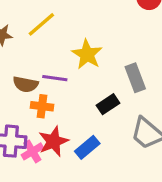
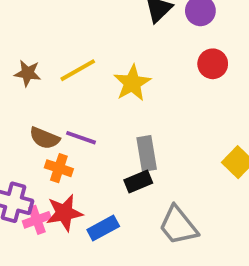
yellow star: (87, 54) -> (132, 83), moved
gray rectangle: (135, 78) -> (147, 153), moved

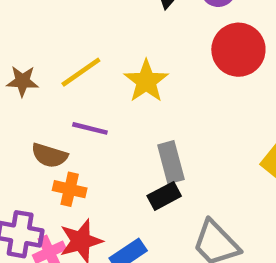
red circle: (213, 64) -> (238, 50), size x1.5
purple line: (81, 138) -> (90, 128), moved

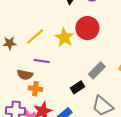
red circle: (238, 50) -> (87, 28), moved
gray rectangle: (171, 162) -> (97, 70), moved, turned 66

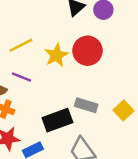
gray rectangle: (97, 70) -> (86, 105), turned 48
black rectangle: (78, 87) -> (57, 120), size x1.6

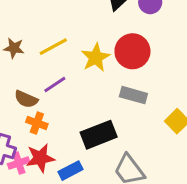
purple line: (22, 77) -> (55, 84), turned -54
gray rectangle: (86, 105) -> (133, 95), moved

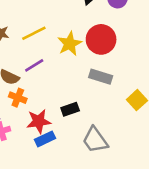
black rectangle: (99, 135) -> (70, 109), size x0.6
red star: (40, 158) -> (39, 121), moved

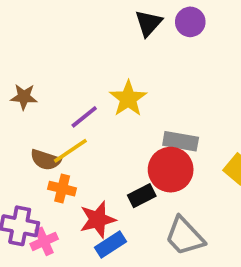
yellow line: (34, 33) -> (70, 151), moved
red circle: (101, 39) -> (171, 170), moved
purple line: (34, 65) -> (84, 117), moved

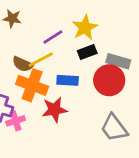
orange cross: (62, 189) -> (32, 85), size x1.6
black rectangle: (142, 196) -> (87, 52), moved
blue rectangle: (110, 244) -> (68, 80), moved, turned 30

